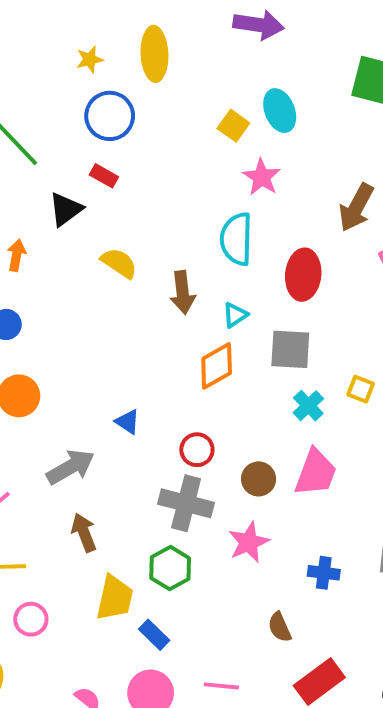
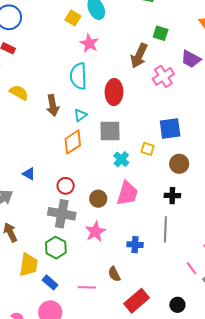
pink line: (221, 686) -> (87, 287), moved

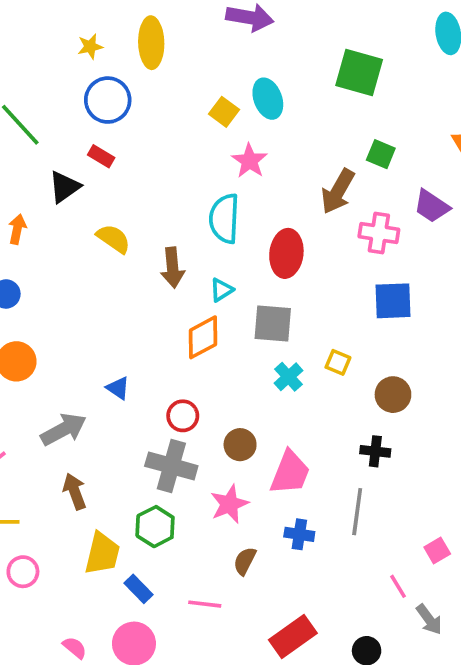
pink cross: (163, 76) -> (379, 233), turned 35
blue square: (170, 129) -> (393, 301), moved
pink trapezoid: (127, 193) -> (290, 473), moved
brown semicircle: (114, 274) -> (245, 561), moved, turned 49

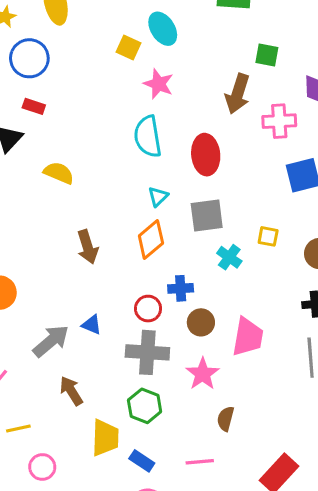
brown arrow: (173, 268) -> (88, 247), moved
blue triangle: (118, 388) -> (92, 325), moved
blue cross: (299, 534) -> (181, 288), moved

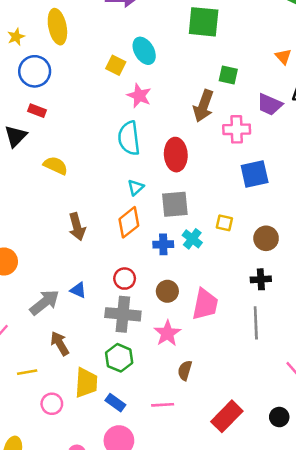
blue cross: (181, 288) -> (163, 244), moved
yellow line: (18, 429) -> (27, 372), moved
pink circle: (42, 467) -> (52, 404), moved

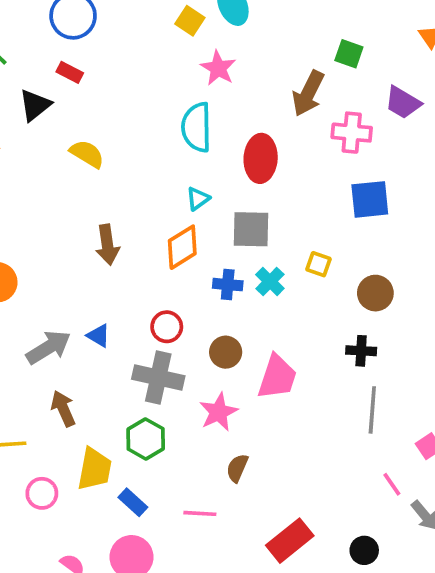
gray line: (256, 323) -> (372, 410), moved

